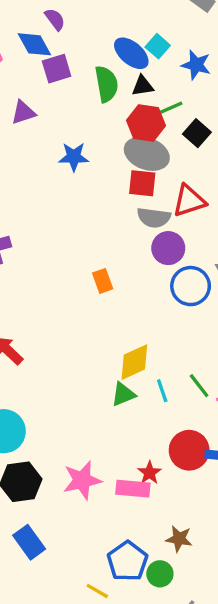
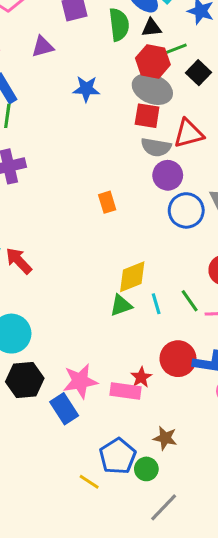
blue rectangle: (29, 542) -> (64, 409), moved

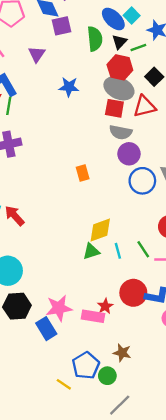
black triangle: (151, 28) -> (119, 42), turned -42
purple triangle: (43, 47) -> (37, 54), turned -42
green line: (176, 49) -> (138, 48), moved
red triangle: (189, 133) -> (144, 106), moved

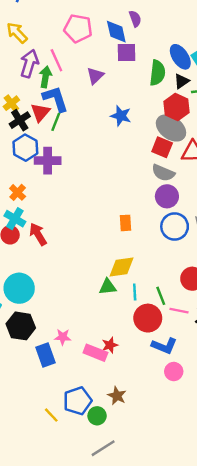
orange rectangle: (83, 173) -> (126, 223), moved
red circle: (133, 293) -> (148, 318), moved
pink star: (59, 308) -> (63, 337), size x0.6

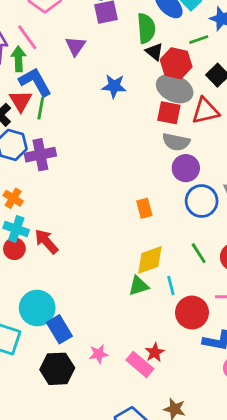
black triangle: (182, 81) -> (154, 52), moved, turned -35
green line: (161, 296) -> (199, 253), moved
black hexagon: (21, 326) -> (57, 369), moved
pink rectangle: (95, 353) -> (140, 364), turned 30
blue rectangle: (46, 355) -> (59, 329), moved

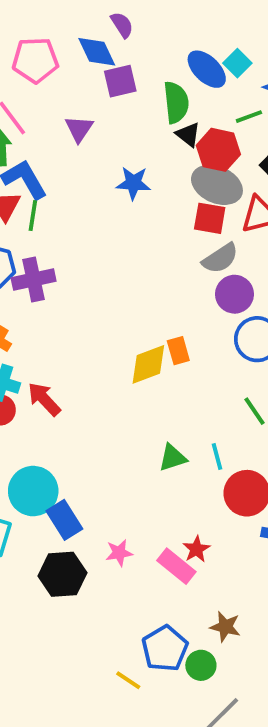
gray semicircle: (176, 142) -> (220, 258), turned -44
yellow diamond: (150, 260) -> (148, 364), moved

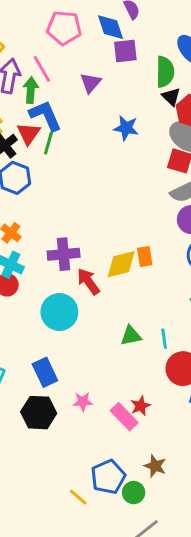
purple cross: (34, 279) -> (64, 254), moved
red arrow: (44, 399) -> (88, 281), moved
cyan circle: (33, 491) -> (59, 312), moved

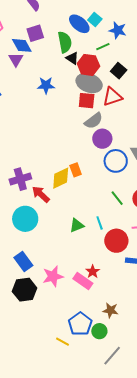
blue diamond: (111, 27) -> (22, 45), moved
pink star: (83, 402) -> (53, 276), size x1.5

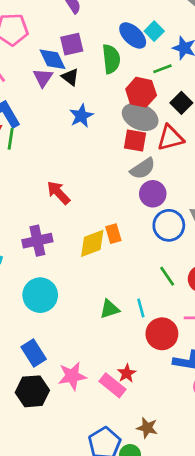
black triangle: (72, 58) -> (70, 77), moved
blue star: (46, 85) -> (81, 116), turned -30
red arrow: (41, 194) -> (58, 193), moved

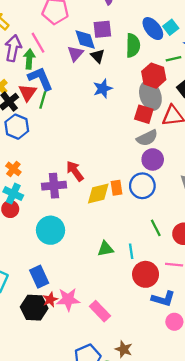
gray ellipse: (140, 117) -> (150, 96), turned 40
red arrow: (58, 193) -> (75, 171), moved
blue circle: (169, 225) -> (142, 186), moved
red star: (127, 373) -> (50, 300), moved

